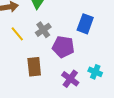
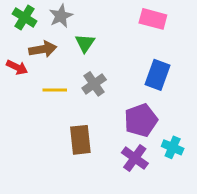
yellow line: (17, 34) -> (55, 90), turned -49
purple pentagon: (63, 47) -> (141, 120), moved, turned -30

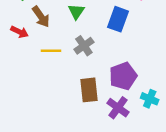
brown arrow: (43, 49) -> (41, 17), turned 65
blue rectangle: (157, 75) -> (118, 19), moved
brown rectangle: (80, 140) -> (89, 90), moved

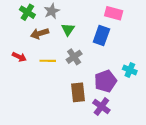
brown arrow: (41, 17) -> (40, 33), turned 108
red arrow: (19, 32) -> (19, 57), moved
cyan cross: (150, 99) -> (130, 70), moved

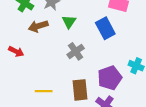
blue rectangle: (101, 35) -> (105, 28), turned -48
yellow line: (48, 61) -> (44, 91), moved

